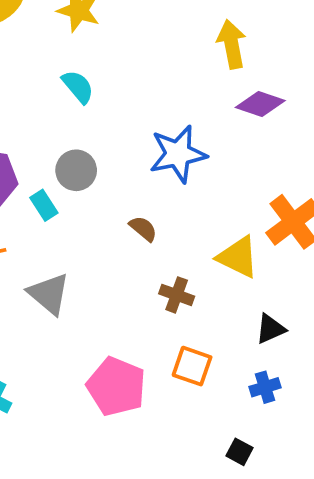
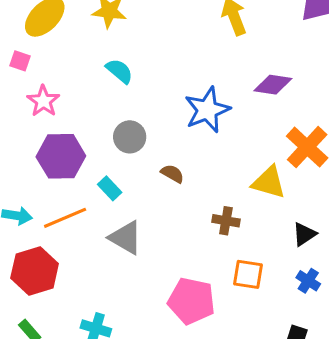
purple diamond: (260, 104) -> (273, 85), moved
cyan rectangle: (44, 205) -> (110, 188), moved
brown semicircle: (143, 229) -> (172, 174), moved
blue cross: (265, 387) -> (308, 281), turned -30

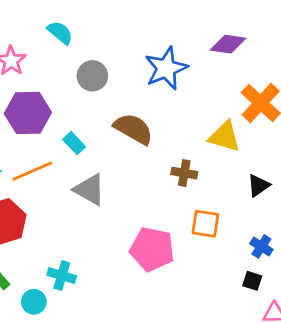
cyan semicircle: (119, 71) -> (60, 33), moved
gray circle: (130, 137) -> (92, 76), moved
brown semicircle: (172, 174) -> (133, 129), size x1.8
blue cross: (308, 281) -> (261, 246), moved

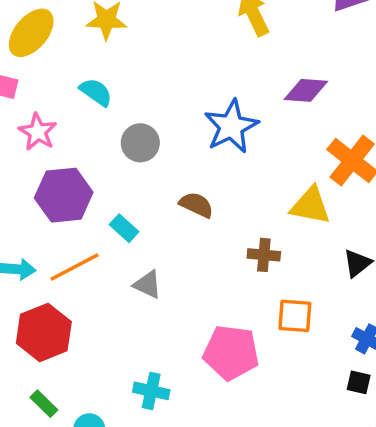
brown semicircle: (133, 129) -> (196, 205), size x0.7
gray triangle: (89, 190) -> (148, 285), size x0.7
cyan cross: (62, 276) -> (151, 391), moved

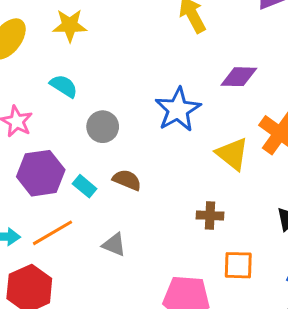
brown semicircle: (196, 205) -> (127, 180), moved
yellow triangle: (310, 206) -> (232, 154), moved, turned 30
cyan rectangle: (124, 228) -> (85, 186), moved

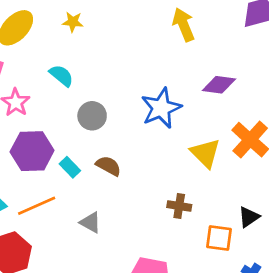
yellow star: (70, 25) -> (73, 22), size x0.7
orange square: (238, 265) -> (219, 238), moved

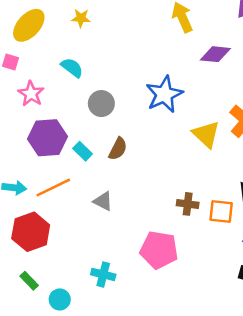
purple diamond: (219, 85) -> (215, 54), moved
brown semicircle: (108, 166) -> (118, 149), turned 90
brown cross: (179, 206) -> (188, 204), moved

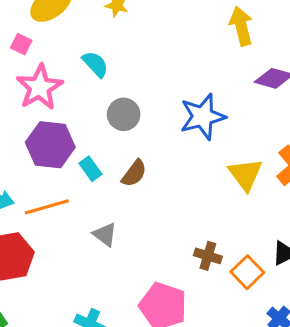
pink star: (31, 94) -> (40, 87), size x1.4
orange square: (221, 211) -> (247, 272), turned 30

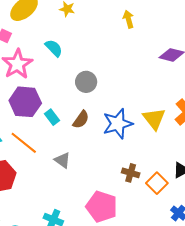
yellow arrow: (241, 26) -> (128, 19), moved, size x0.7
gray circle: (124, 114) -> (86, 82), moved
blue star: (203, 117) -> (118, 124), moved
orange line: (47, 207) -> (24, 143), turned 56

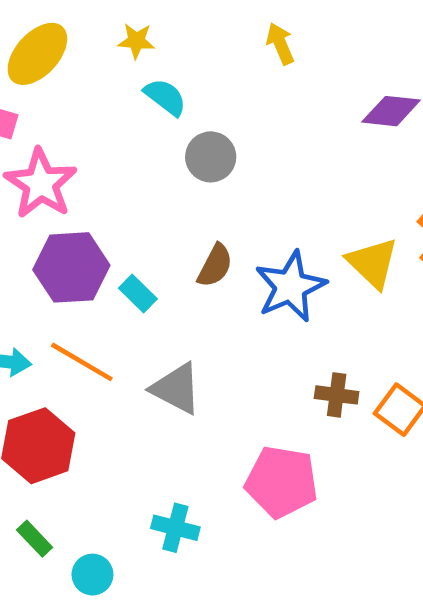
cyan semicircle: (54, 48) -> (165, 97), moved
gray circle: (86, 82) -> (211, 157), moved
brown semicircle: (81, 120) -> (215, 266), moved
gray triangle: (62, 160) -> (176, 389), size x1.4

